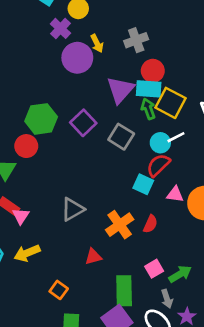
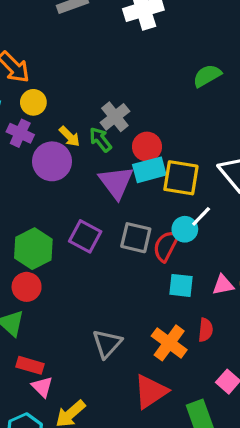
green arrow: (148, 109) -> (100, 140), moved
red semicircle: (158, 165) -> (166, 246), moved
pink triangle: (21, 216) -> (42, 387), moved
red triangle: (93, 257) -> (151, 392), size x1.6

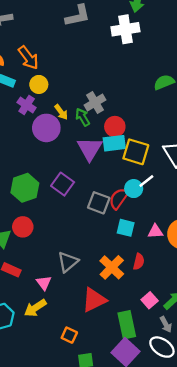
gray square: (136, 238) -> (99, 203), moved
red circle: (27, 287) -> (23, 227), moved
pink triangle: (42, 387) -> (44, 283), moved

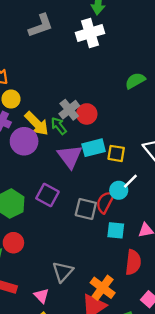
yellow arrow: (61, 112) -> (37, 124), size x1.6
red circle: (115, 127) -> (87, 114), moved
yellow square: (136, 152) -> (116, 153), size x0.7
red semicircle: (139, 262) -> (133, 262), size x1.5
orange cross: (112, 267) -> (103, 288), moved

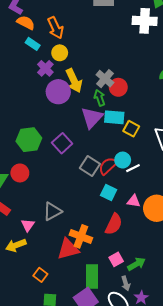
gray cross: (69, 110) -> (105, 79), turned -30
green arrow: (59, 126) -> (100, 98), moved
white line: (130, 181) -> (133, 168), moved
orange cross: (103, 288) -> (81, 236), turned -35

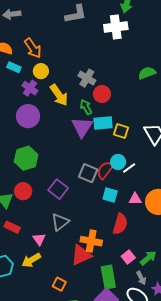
gray cross: (105, 79) -> (87, 78), moved
purple circle: (58, 92) -> (28, 116), moved
purple square: (62, 143) -> (58, 189), moved

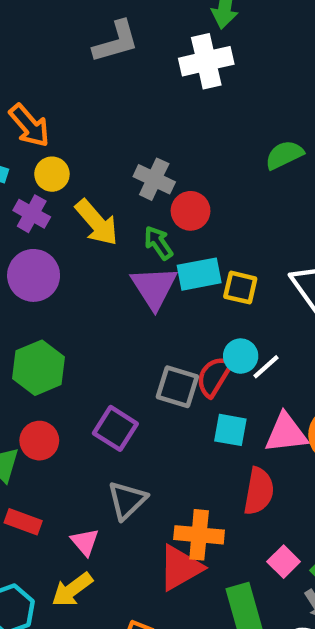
pink triangle: (135, 199) -> (286, 433), size x1.5

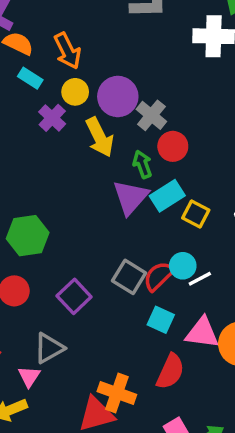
cyan rectangle: (199, 274) -> (167, 196), turned -36
purple circle: (34, 275) -> (118, 96), moved
gray triangle: (127, 500) -> (49, 348), moved

